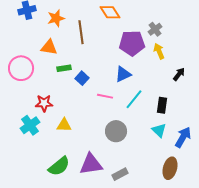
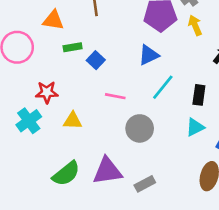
pink line: (105, 96) -> (115, 96), moved
cyan triangle: (159, 130) -> (195, 127), turned 49

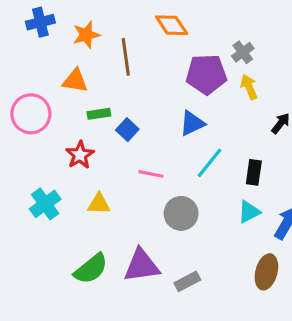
red star: (47, 92) -> (80, 155), moved, turned -30

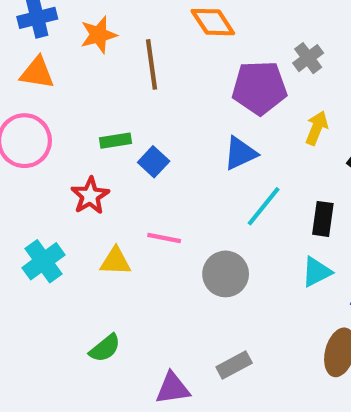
orange triangle: (75, 81) -> (37, 73), moved
yellow arrow: (249, 87) -> (317, 128), moved, turned 45
pink line: (151, 174) -> (164, 238), moved
purple triangle: (142, 266) -> (173, 388), moved, size x0.7
green semicircle: (91, 269) -> (105, 348), size x0.7

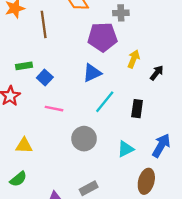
gray cross: (308, 58) -> (121, 13), moved, turned 35
pink line: (164, 238) -> (54, 109), moved
yellow triangle: (115, 261) -> (24, 146), moved
cyan triangle: (317, 272) -> (126, 149), moved

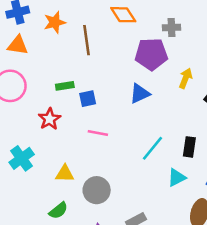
blue square: (45, 77) -> (88, 99), turned 35
cyan line: (105, 102) -> (152, 148), moved
black rectangle: (137, 109) -> (189, 147), moved
gray circle: (84, 139) -> (97, 190), moved

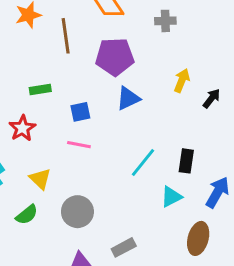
purple pentagon: (151, 54) -> (115, 57), moved
blue square: (88, 99) -> (80, 112), moved
yellow triangle: (65, 174) -> (40, 179), moved, turned 42
green semicircle: (58, 211) -> (27, 215), moved

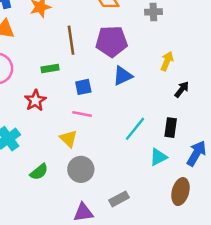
brown line: (66, 36) -> (71, 40), moved
black arrow: (212, 98) -> (182, 89), moved
yellow triangle: (40, 179) -> (69, 139), moved

